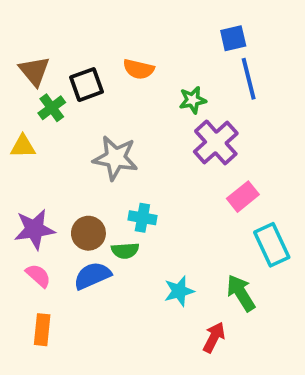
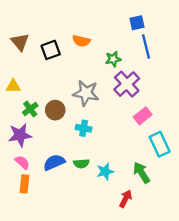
green cross: (52, 108) -> (30, 109), moved
gray star: (115, 158) -> (86, 93), moved
brown circle: (88, 233) -> (55, 110), moved
green semicircle: (125, 251) -> (81, 163), moved
orange rectangle: (42, 330) -> (25, 184), moved

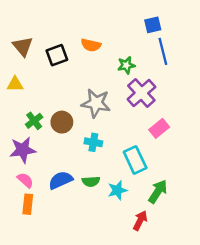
yellow triangle: (13, 86) -> (15, 84), moved
cyan rectangle: (160, 144) -> (135, 160), moved
green arrow: (141, 173) -> (158, 192), turned 65

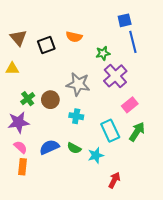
green semicircle: (91, 181) -> (74, 148), turned 32
green arrow: (158, 192) -> (137, 132), moved

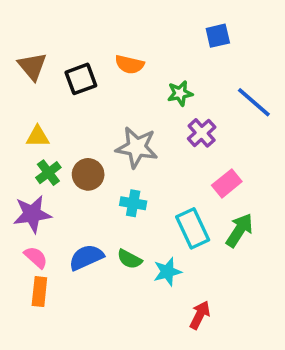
blue line: (133, 42) -> (254, 102), moved, turned -35
yellow triangle: (12, 69) -> (38, 137), moved
purple cross: (115, 76) -> (202, 133), size x0.7

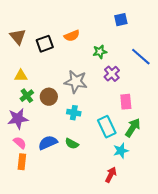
orange semicircle: (130, 64) -> (72, 36), turned -35
pink rectangle: (227, 183) -> (126, 102), turned -56
cyan star: (167, 272) -> (121, 151), moved

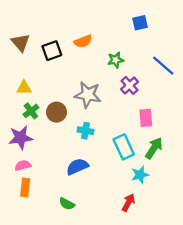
pink semicircle: (20, 143) -> (23, 165), turned -56
blue semicircle: (48, 143) -> (77, 167), moved
green semicircle: (72, 144) -> (67, 204), moved

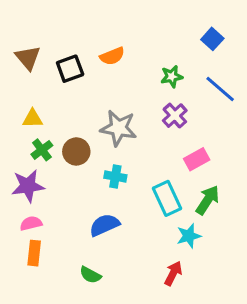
blue square: (140, 23) -> (212, 39), moved, turned -35
green star: (116, 60) -> (172, 76), moved
pink rectangle: (146, 118) -> (197, 159), turned 66

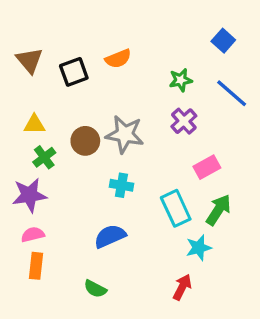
brown circle: (76, 151) -> (85, 141), moved

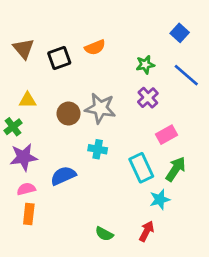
green cross: (44, 157) -> (13, 127), moved
blue semicircle: (110, 236) -> (63, 176), moved
green semicircle: (95, 289) -> (104, 234), moved

